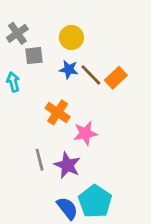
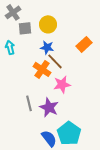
yellow circle: (71, 37) -> (48, 24), moved
blue star: (69, 69) -> (47, 47), moved
brown line: (91, 75) -> (55, 61), moved

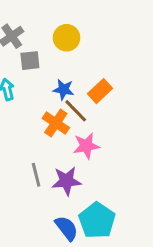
yellow circle: (48, 24) -> (67, 38), moved
orange rectangle: (84, 44) -> (100, 91), moved
purple star: (49, 107) -> (67, 181), turned -30

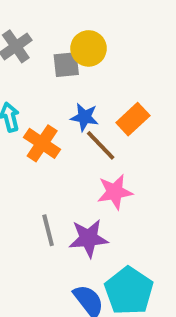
gray square: (30, 61) -> (66, 65), moved
orange cross: (56, 123) -> (42, 143), moved

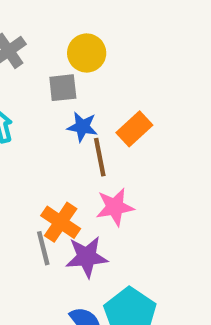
gray square: (66, 65) -> (63, 88), moved
orange cross: (42, 143) -> (61, 222), moved
brown line: (101, 145) -> (100, 157), turned 33

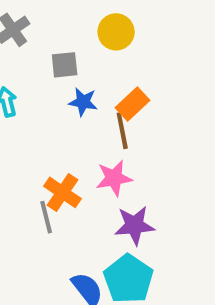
yellow circle: (87, 53) -> (116, 32), moved
brown line: (100, 157) -> (122, 131), moved
purple star: (87, 257) -> (135, 225), moved

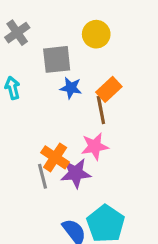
gray square: (65, 65) -> (57, 59), size x1.4
purple star: (135, 225) -> (76, 173), moved

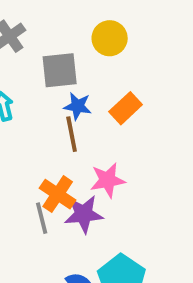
brown line: (101, 110) -> (72, 134), moved

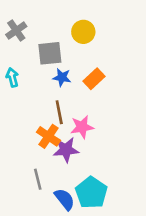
brown line: (72, 134) -> (59, 112), moved
gray line: (42, 218) -> (38, 179), moved

